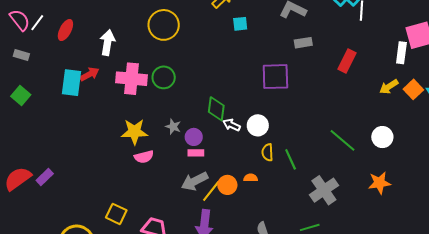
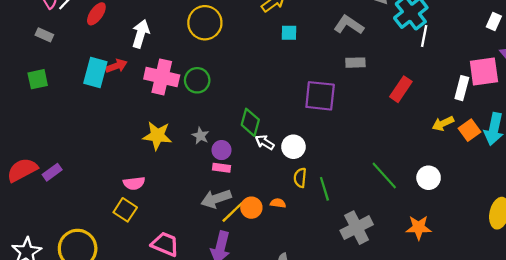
green square: (21, 95) -> (38, 79), turned 30
pink semicircle: (144, 157) -> (134, 183), moved
yellow square: (116, 214) -> (125, 210), moved

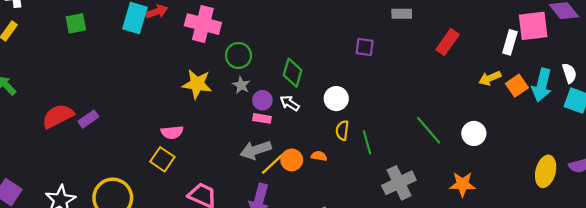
green circle: (197, 80) -> (238, 55), moved
purple square: (320, 96) -> (365, 47), size x0.6
white arrow: (265, 142) -> (290, 103), moved

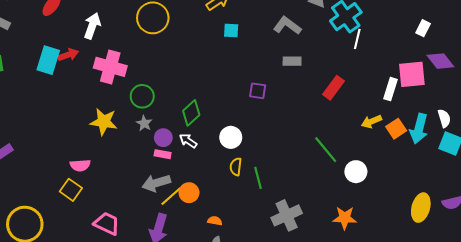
green diamond: (293, 73) -> (191, 113), turned 30
green line: (429, 130) -> (326, 150), moved
orange semicircle: (319, 156) -> (215, 221), moved

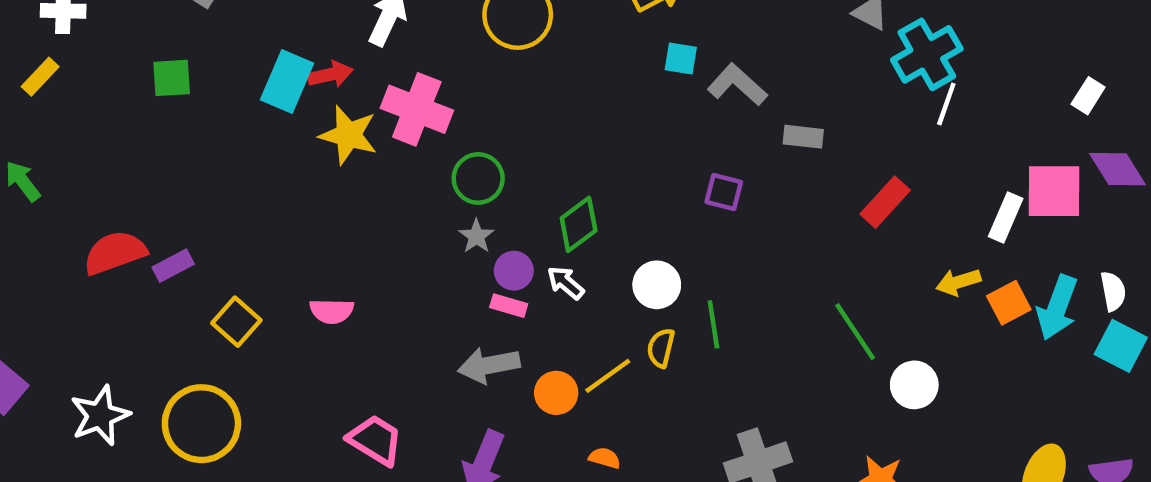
gray L-shape: (287, 26) -> (737, 85), moved
yellow star: (104, 122) -> (348, 135), moved
green line: (258, 178) -> (713, 324), moved
yellow square: (71, 190) -> (236, 322), moved
yellow line: (171, 196) -> (608, 376), moved

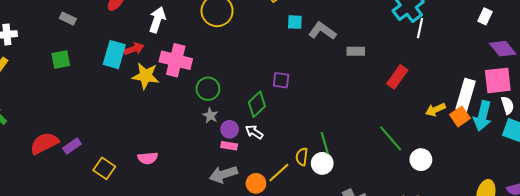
pink square: (1054, 191) -> (498, 80), moved
purple square: (724, 192) -> (281, 80), moved
white rectangle: (1006, 218) -> (466, 95), moved, size x1.4
white circle: (657, 285) -> (322, 163), moved

